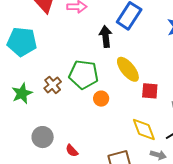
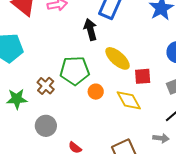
green star: (22, 93) -> (17, 99), turned 30
yellow diamond: (144, 129) -> (129, 100), moved
gray circle: (43, 137) -> (46, 126), moved

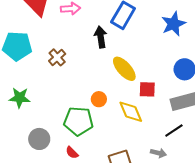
green pentagon: (75, 71) -> (78, 121), moved
brown cross: (46, 86) -> (57, 57), moved
gray circle: (46, 126) -> (39, 139), moved

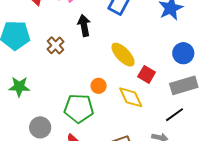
black arrow: (101, 37) -> (84, 26), moved
red square: (147, 89) -> (147, 74), turned 30

